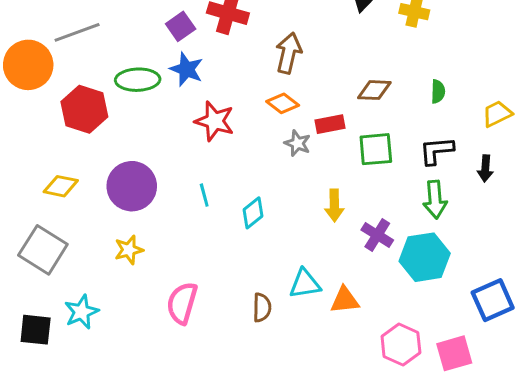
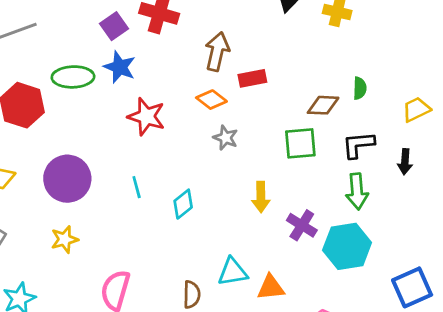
brown diamond: (374, 90) -> (323, 105), moved
red rectangle: (330, 124) -> (252, 78), moved

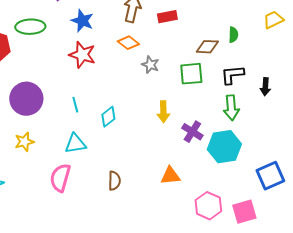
blue star: (120, 67) -> (82, 21), moved
red rectangle: (252, 78) -> (167, 17), moved
yellow trapezoid: (416, 109) -> (273, 20), moved
gray star: (226, 138) -> (150, 65), moved
cyan triangle: (233, 272) -> (75, 144), moved

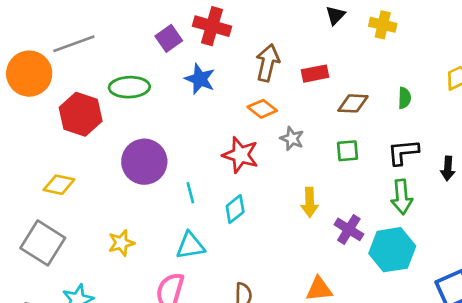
brown diamond: (207, 47) -> (353, 103), moved
red star: (82, 55) -> (240, 155), moved
green square: (191, 74) -> (348, 151), size x0.7
purple circle: (26, 99) -> (144, 162), moved

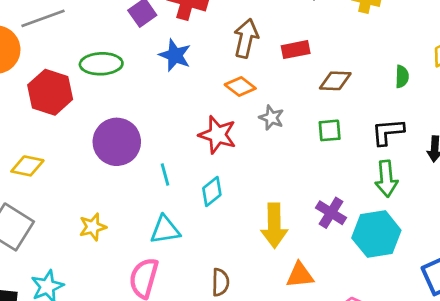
green semicircle: (404, 98) -> (402, 77), moved
yellow arrow: (310, 202) -> (274, 226), moved, size x1.4

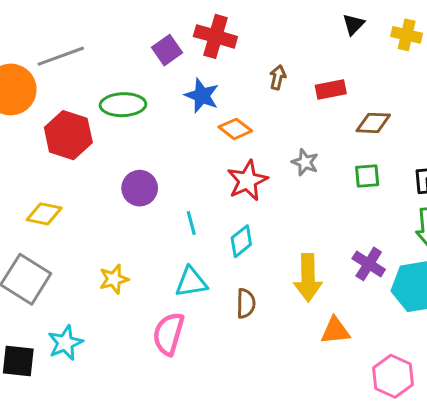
brown arrow: (246, 38) -> (278, 77), size x0.6
orange diamond: (240, 86) -> (235, 129), moved
red star: (218, 135) -> (247, 181), turned 30
purple circle: (117, 142) -> (140, 188), size x0.7
brown semicircle: (220, 282) -> (246, 303), moved

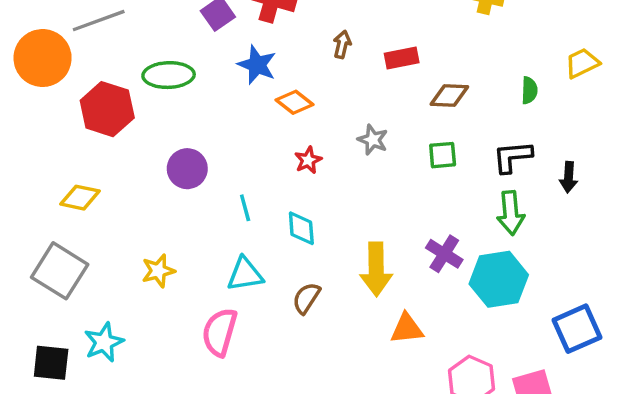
red star: (247, 181) -> (308, 160), size x0.6
cyan diamond: (241, 241) -> (301, 228), turned -56
brown semicircle: (246, 303) -> (306, 298), turned -148

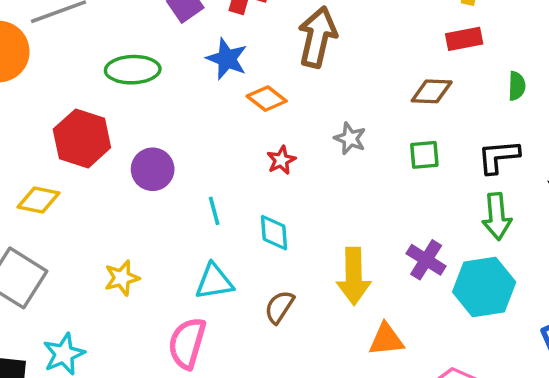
brown arrow: (342, 44) -> (317, 37), size x2.0
red rectangle: (402, 58) -> (464, 39), moved
red hexagon: (107, 109) -> (82, 138), moved

